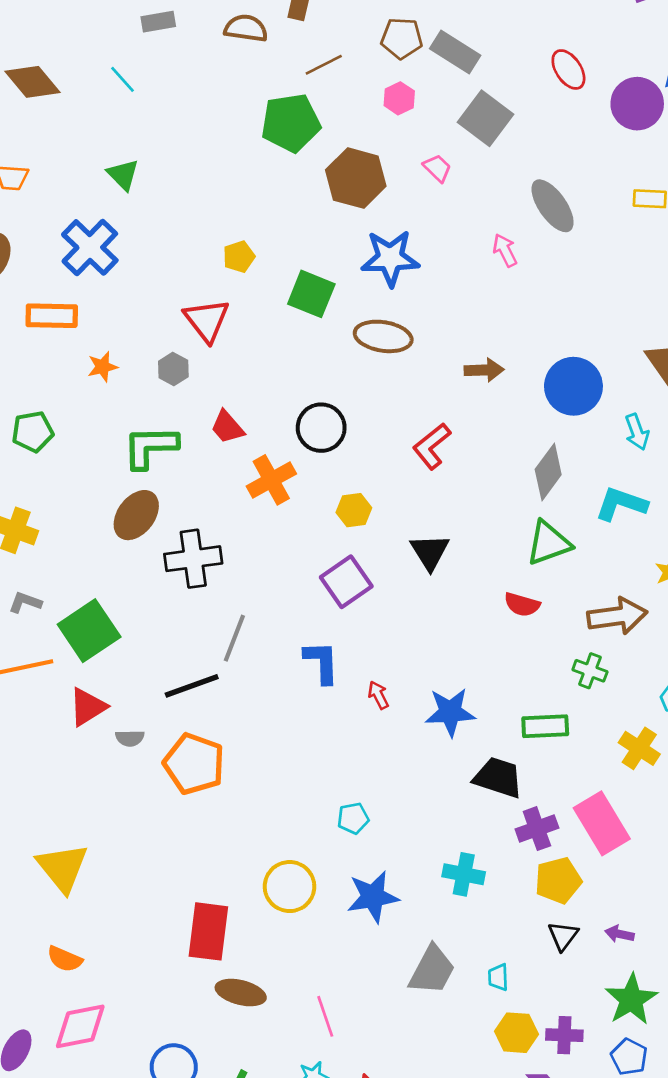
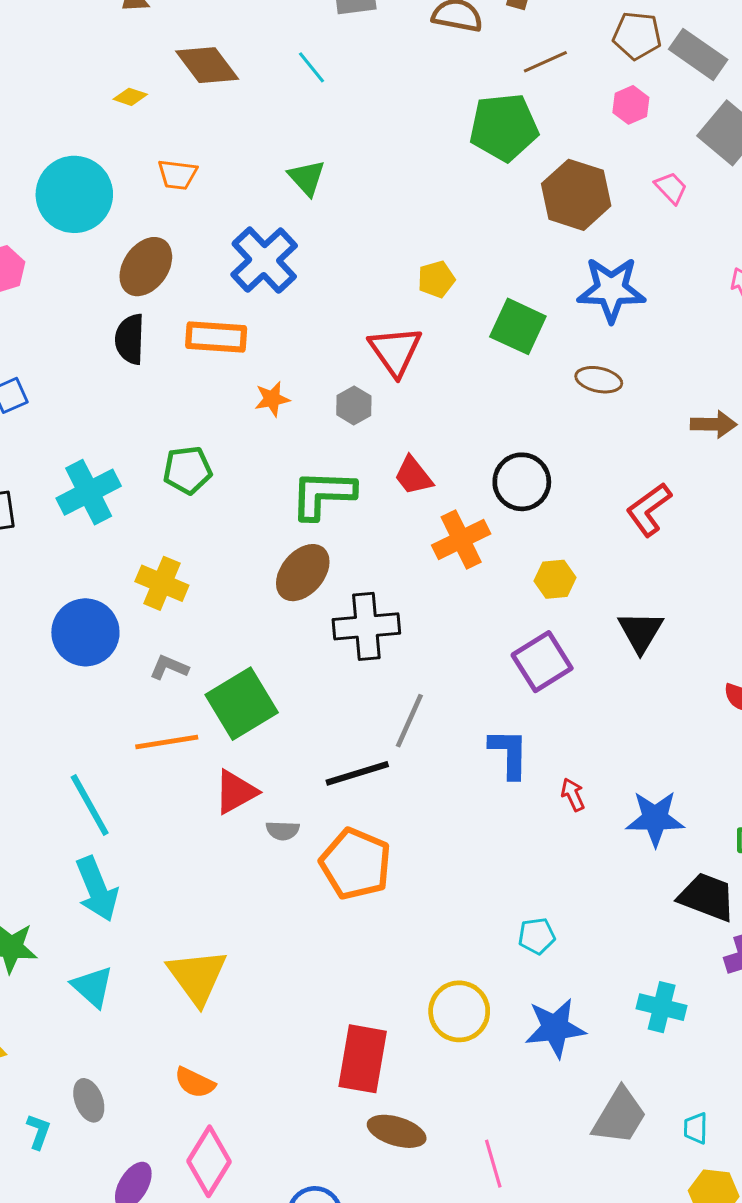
brown ellipse: (383, 336) -> (599, 380), size x0.7
pink diamond: (80, 1026) -> (209, 1161), turned -50

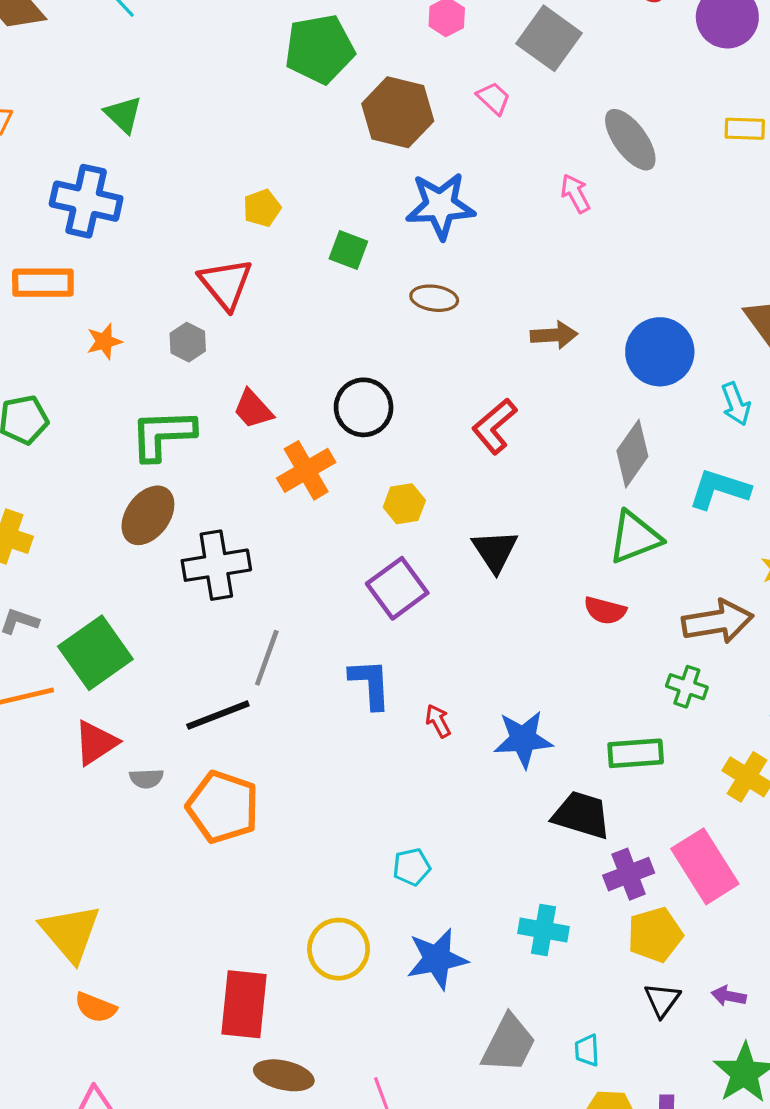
blue cross: (264, 260) -> (86, 201), turned -30
green square: (518, 326) -> (348, 250), size x0.7
orange semicircle: (195, 1083) -> (96, 1007), moved

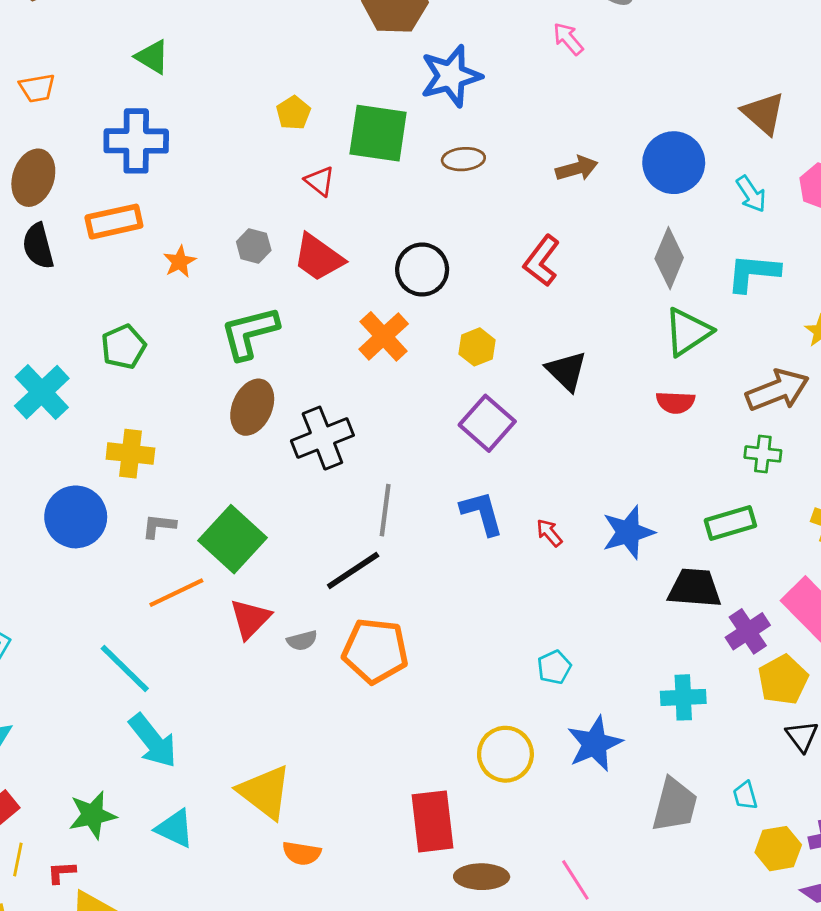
green square: (348, 250) -> (378, 133), size x1.8
red triangle: (226, 284) -> (320, 181), moved, size x0.6
red trapezoid: (253, 409) -> (318, 257), moved, size x1.4

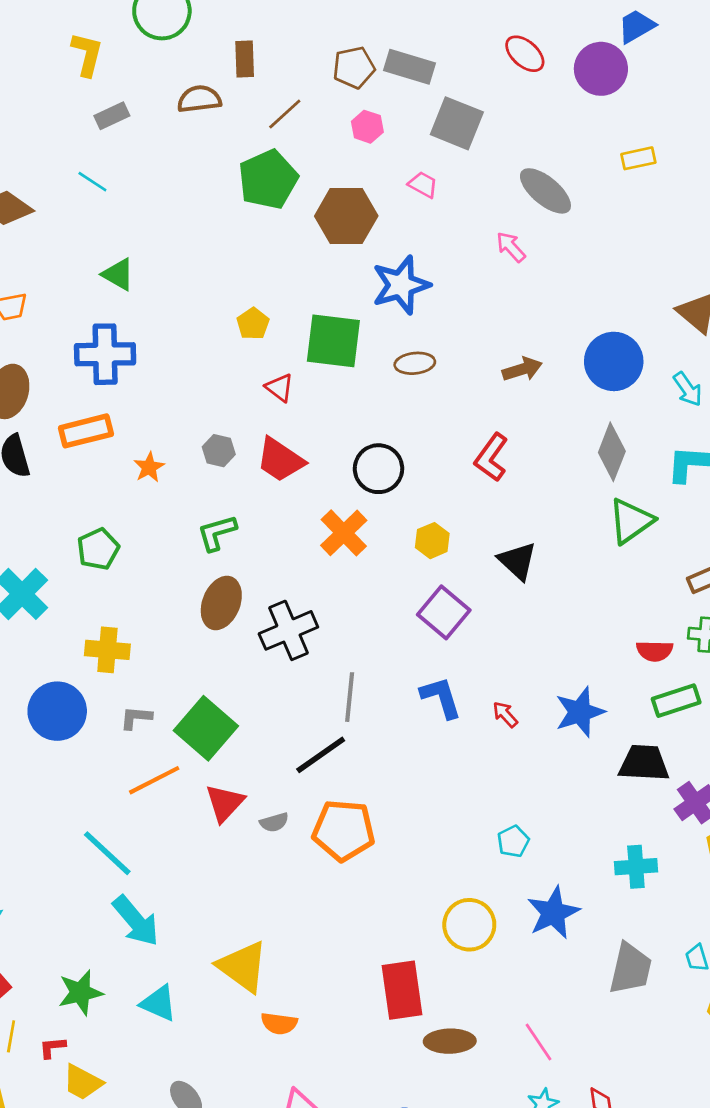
green L-shape: (249, 333) -> (217, 533), size x0.7
red semicircle: (676, 402) -> (655, 651), moved

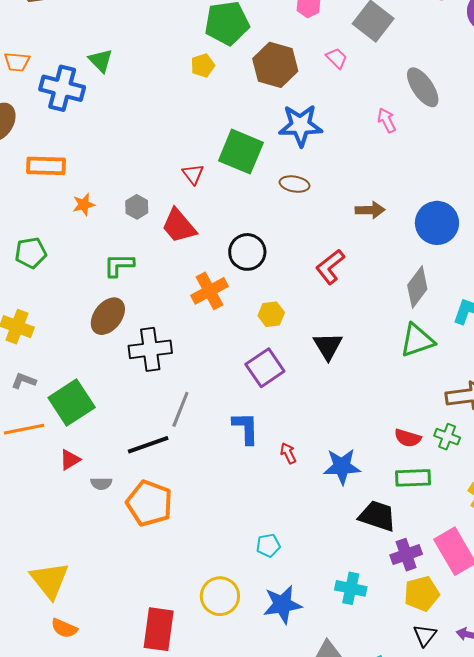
yellow pentagon: (253, 324) -> (203, 66), moved
blue cross: (105, 354) -> (62, 88), moved
red triangle: (225, 803) -> (70, 460), size x0.7

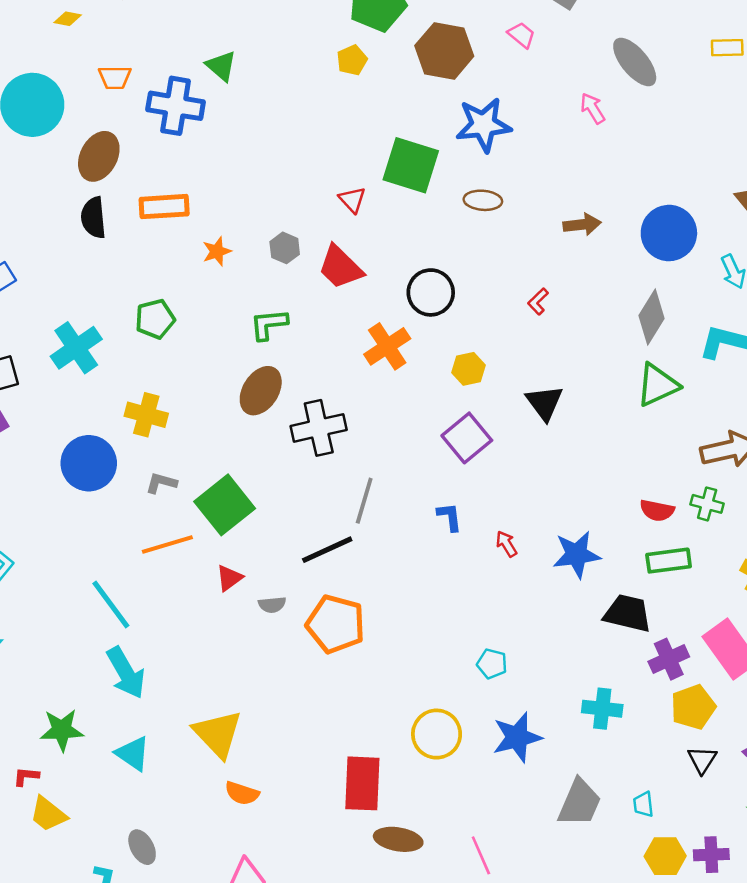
red L-shape: (330, 267) -> (538, 301), size x0.6
blue L-shape: (246, 428) -> (450, 517), size x0.7
cyan pentagon: (268, 545) -> (492, 664), turned 30

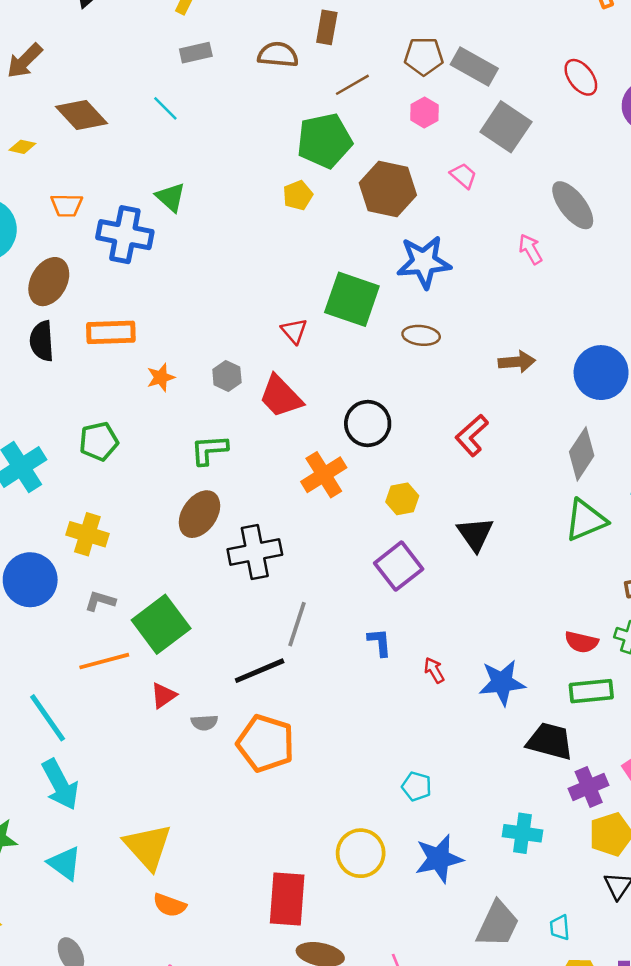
red L-shape: (538, 301) -> (472, 435), size x1.6

